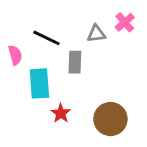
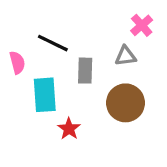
gray triangle: (96, 34) -> (125, 56), moved
brown circle: (110, 119) -> (125, 103), moved

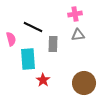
pink cross: (142, 25) -> (75, 14), moved, turned 32
brown circle: (125, 103) -> (84, 83), moved

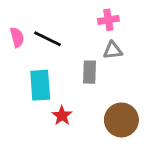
pink semicircle: (11, 39) -> (17, 37), moved
gray rectangle: (53, 44) -> (90, 72), moved

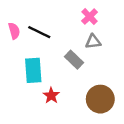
pink cross: (108, 20) -> (90, 17), turned -35
gray rectangle: (90, 72) -> (74, 60), turned -48

